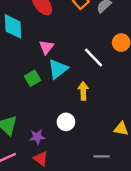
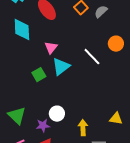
yellow arrow: (83, 91) -> (83, 128), moved
white circle: (66, 122) -> (57, 114), moved

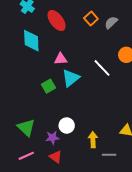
pink triangle: (51, 48) -> (61, 59), turned 48

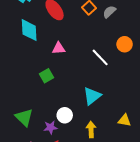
cyan triangle: (71, 78) -> (92, 96), moved

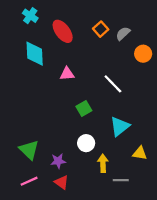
orange circle: (125, 44) -> (143, 54), moved
green square: (46, 76) -> (84, 108), moved
cyan triangle: (92, 96) -> (120, 126), moved
white circle: (65, 115) -> (86, 143), moved

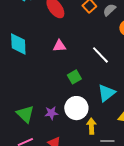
cyan diamond: (35, 54) -> (18, 44), moved
white circle: (86, 143) -> (76, 108), size x1.5
purple star: (58, 161) -> (51, 113), moved

